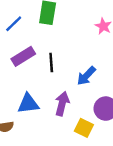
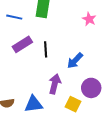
blue line: (14, 24) -> (14, 17), turned 56
blue triangle: (28, 104) -> (34, 104), moved

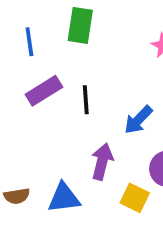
blue line: (14, 17) -> (29, 42), turned 70

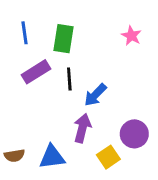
green rectangle: (80, 25) -> (64, 39), moved
blue arrow: (138, 120) -> (95, 95), moved
yellow square: (135, 198) -> (108, 157), turned 30

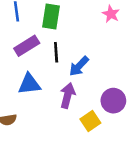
blue triangle: (52, 157) -> (29, 84), moved

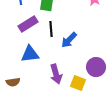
purple arrow: (67, 96) -> (56, 74), moved, turned 150
yellow square: (90, 121) -> (78, 83), turned -35

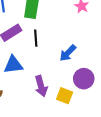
blue arrow: (69, 40) -> (68, 53), moved

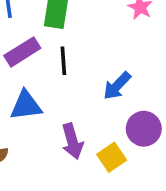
yellow square: (65, 96) -> (112, 157), turned 35

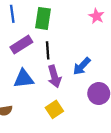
purple arrow: (72, 141) -> (54, 76), moved
yellow square: (112, 157) -> (54, 109), moved

